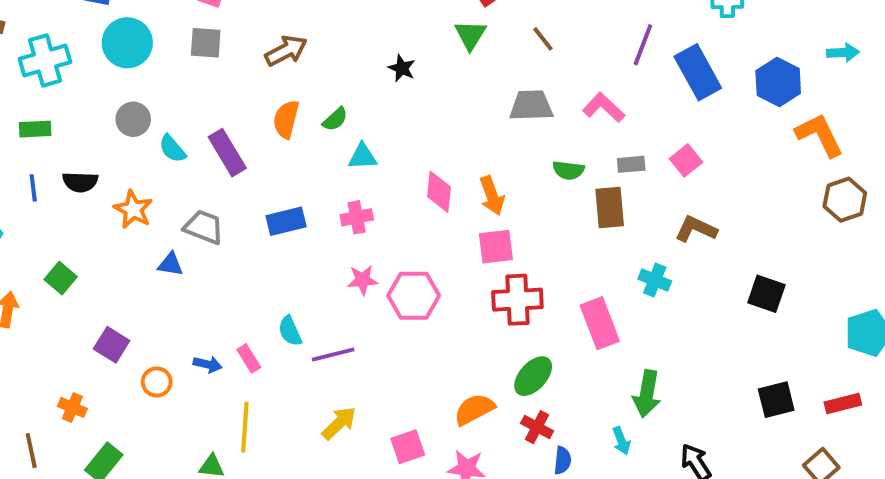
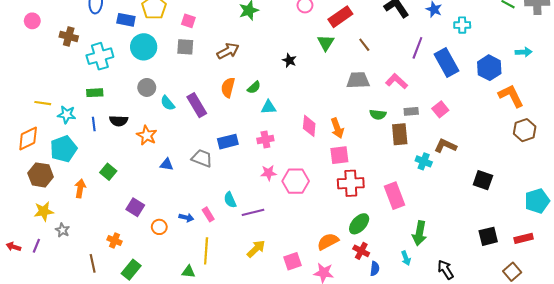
gray trapezoid: (204, 227) -> (202, 158), moved
cyan cross: (655, 280) -> (424, 161), moved

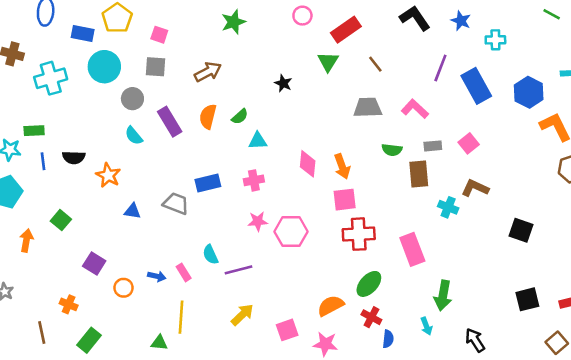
gray circle: (147, 87) -> (132, 99), moved
green rectangle: (95, 93) -> (34, 131), moved
purple rectangle: (197, 105) -> (170, 122), moved

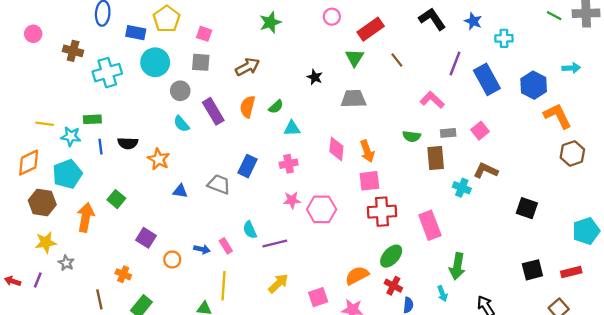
gray trapezoid: (368, 108) -> (354, 99), moved
blue rectangle: (208, 183) -> (247, 166), turned -50
orange arrow: (26, 240) -> (86, 217), size x1.4

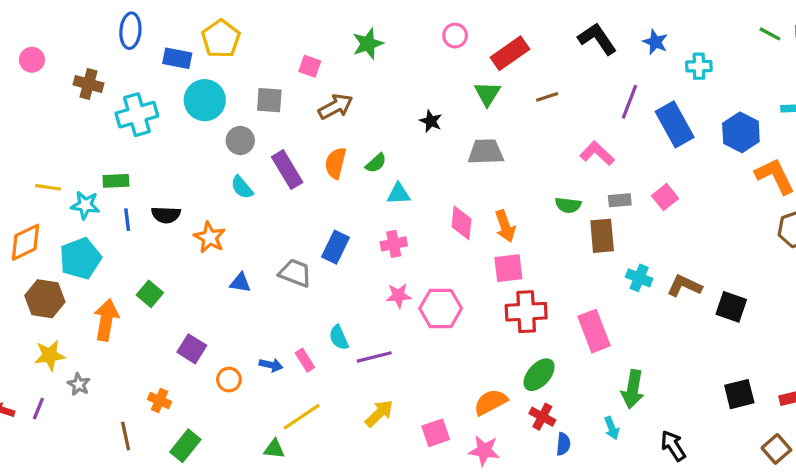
pink square: (204, 34) -> (310, 66), moved
brown line: (397, 60) -> (547, 97), turned -70
brown L-shape: (486, 171) -> (684, 286), moved
yellow line: (224, 286) -> (302, 417), turned 52

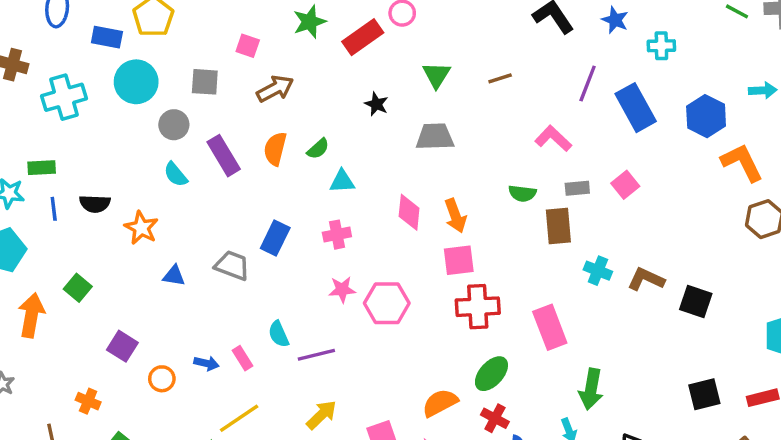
red rectangle: (510, 53) -> (363, 37), moved

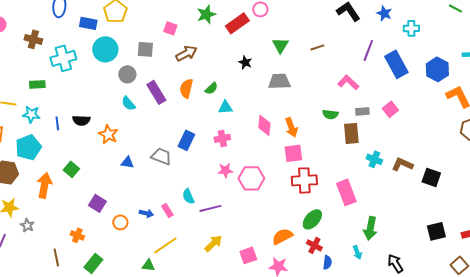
green rectangle: (42, 168) -> (37, 84), moved

